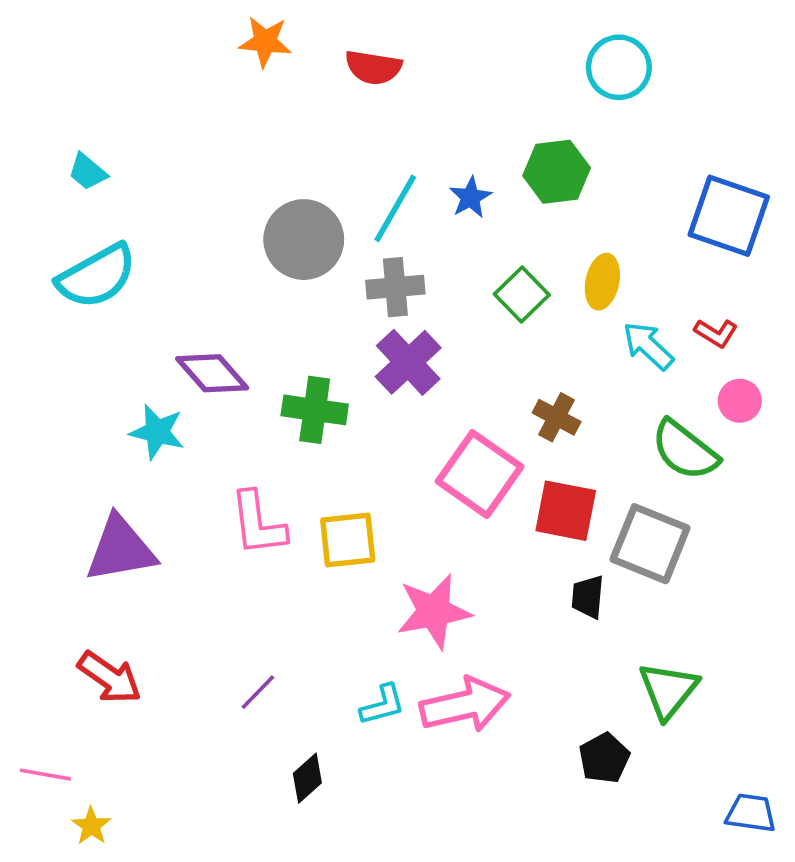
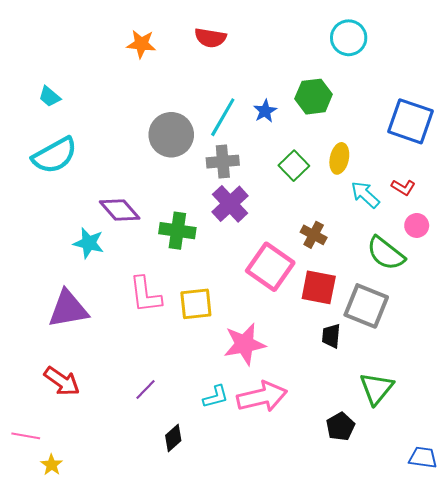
orange star: (265, 42) -> (141, 44), moved

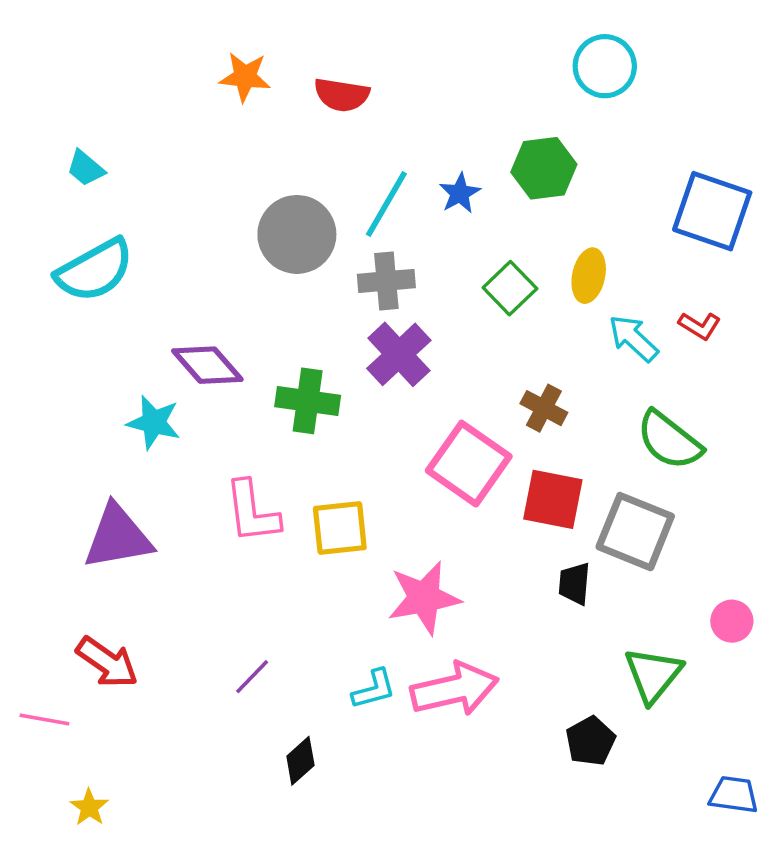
red semicircle: (210, 38) -> (342, 95), moved
pink circle: (417, 225) -> (732, 621), moved
pink line: (26, 436) -> (44, 720), moved

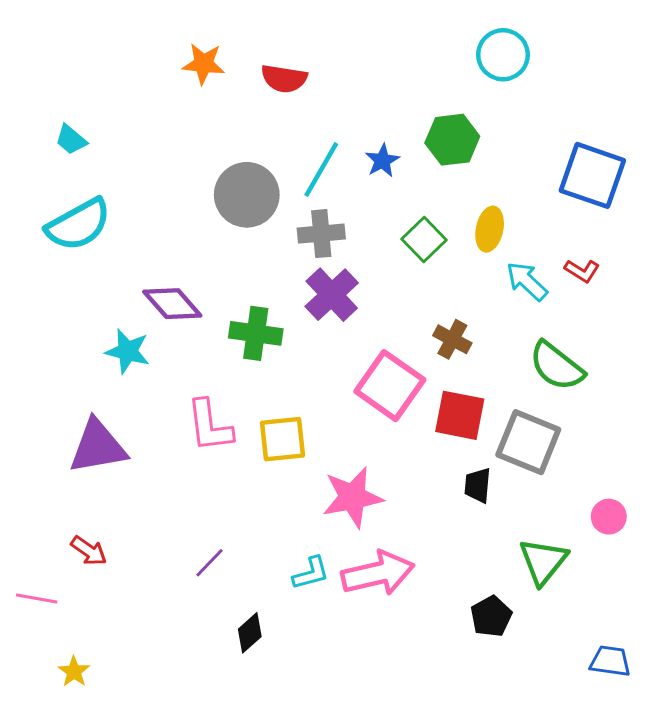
red arrow: (107, 662) -> (89, 551), size x0.7

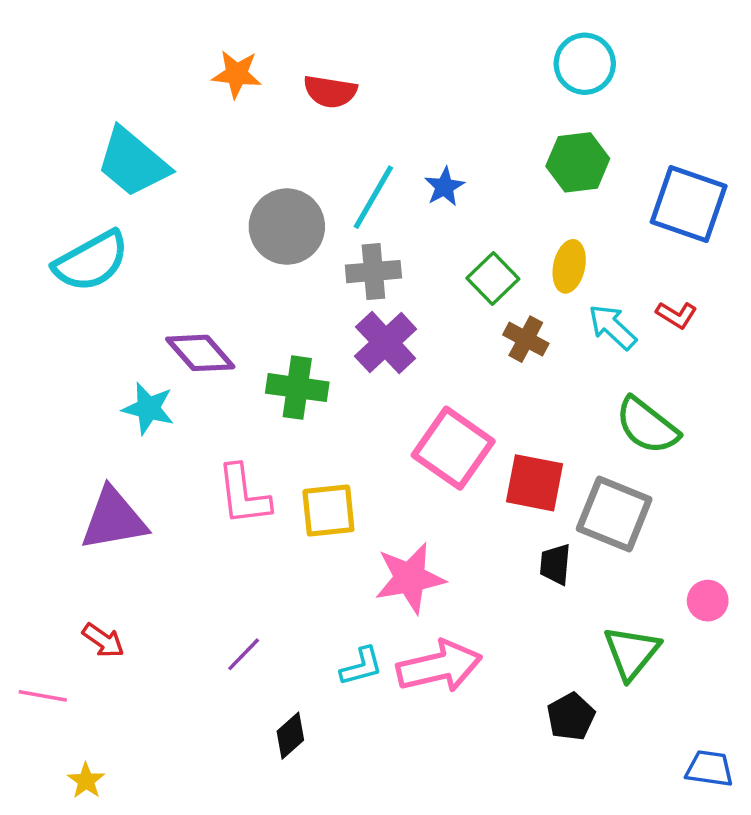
cyan trapezoid: (71, 140) -> (133, 162), moved, size x2.0
green hexagon: (452, 140) -> (578, 162), moved
brown cross: (452, 339) -> (526, 339), moved

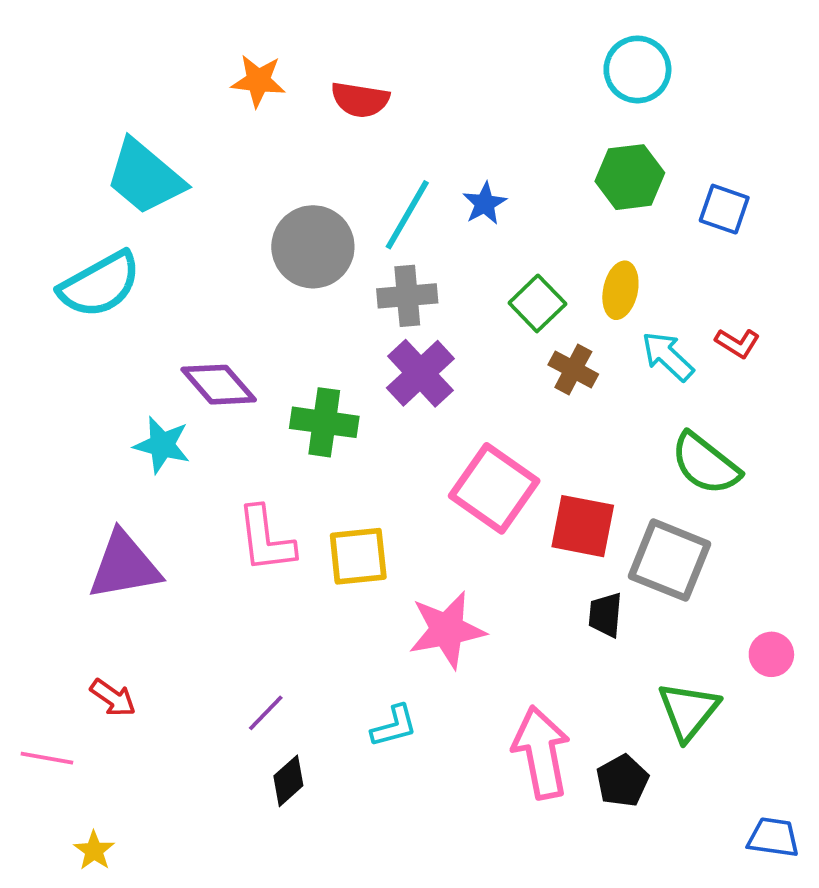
blue square: (689, 204) -> (724, 209), moved, size x0.6
pink arrow: (439, 666) -> (541, 752), moved, turned -88
black diamond: (290, 736) -> (288, 781), moved

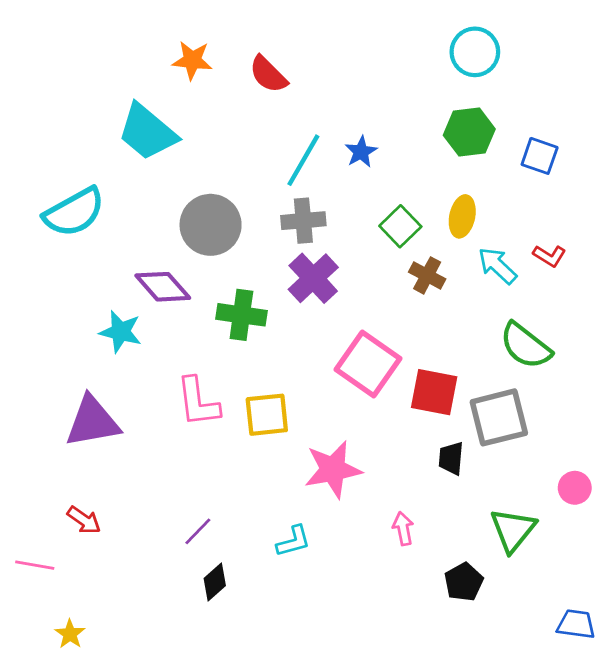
red semicircle: (360, 100) -> (268, 74), turned 36
cyan trapezoid: (145, 177) -> (147, 132), moved
gray circle: (313, 247) -> (211, 225), moved
gray square: (670, 560) -> (499, 417), turned -36
pink arrow: (541, 752) -> (403, 529), moved, size x0.5

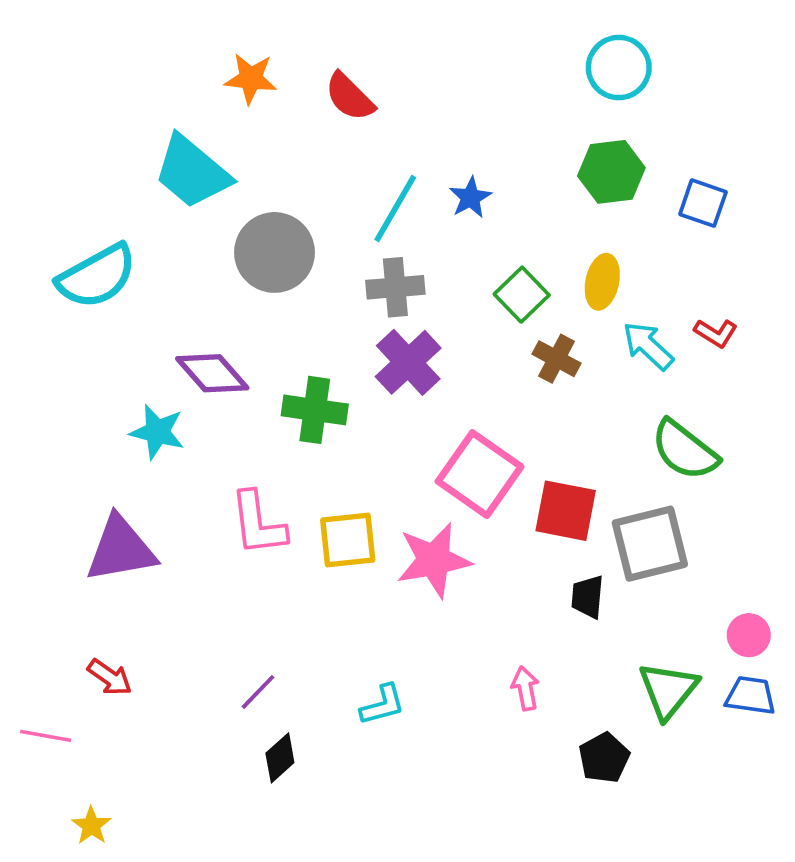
gray circle: (211, 225) -> (274, 252), moved
pink star: (333, 470) -> (434, 560), moved
blue trapezoid: (576, 624) -> (751, 696), moved

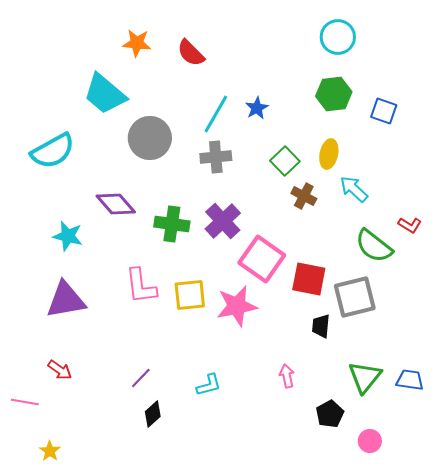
red L-shape: (716, 333) -> (410, 225), moved
purple cross: (408, 362) -> (223, 221), moved
cyan star: (157, 432) -> (68, 236), moved
pink circle: (749, 635) -> (370, 441), moved

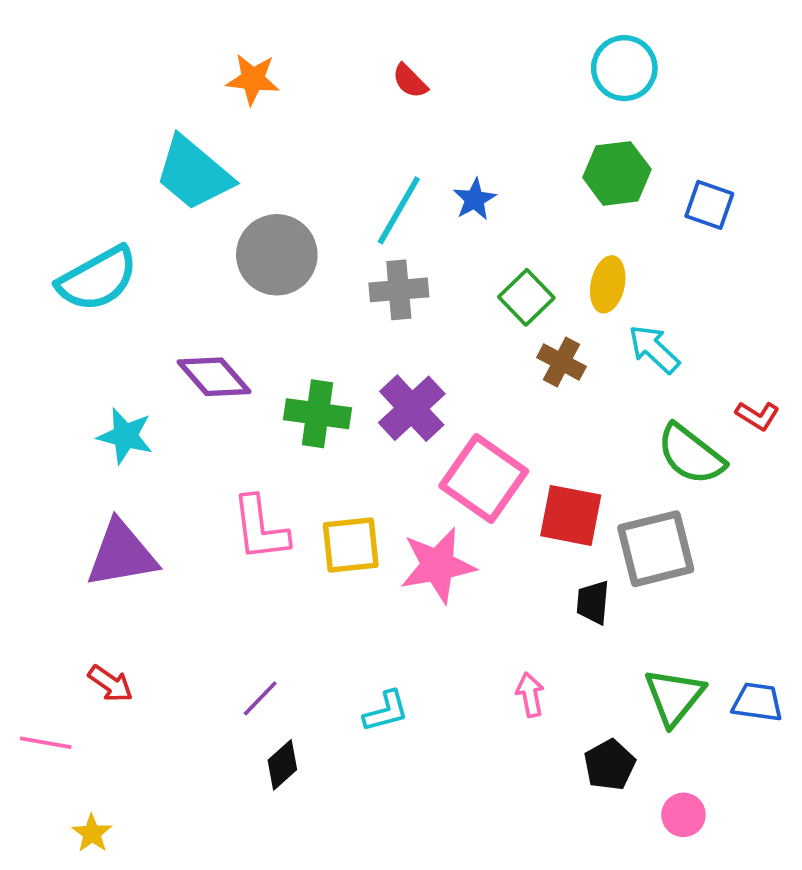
red semicircle: (191, 53) -> (410, 81), moved, size x0.7

